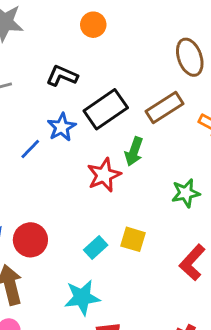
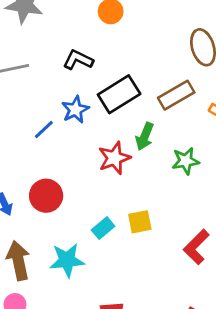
green star: (186, 193) -> (186, 161), moved
yellow square: (133, 239) -> (140, 222), turned -30
red circle: (30, 240) -> (46, 196), moved
cyan star: (82, 297) -> (67, 260), moved

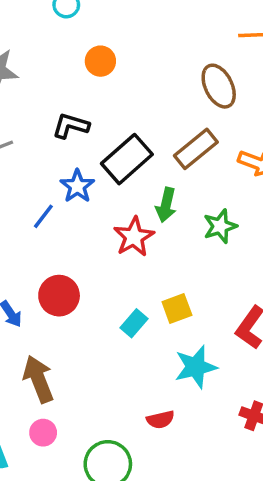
cyan star: (67, 260) -> (196, 367), moved

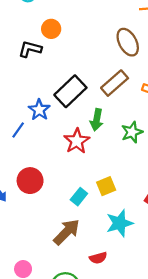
black L-shape: (71, 126) -> (30, 49), moved
brown arrow: (38, 379) -> (67, 232), moved, turned 68

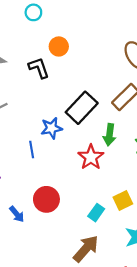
black L-shape: (30, 49) -> (39, 68), turned 60
blue star: (39, 110) -> (52, 128), turned 30
blue line: (18, 130) -> (32, 150), turned -42

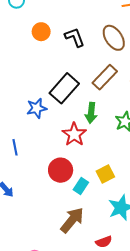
black L-shape: (39, 68) -> (75, 37), moved
blue line: (32, 150) -> (15, 147), moved
red circle: (46, 199) -> (61, 170), moved

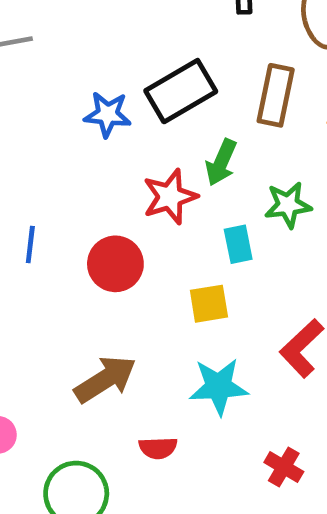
brown rectangle: (105, 77) -> (276, 95), turned -50
blue line: (15, 147) -> (30, 245), moved
cyan rectangle: (81, 186) -> (238, 244), moved, turned -63

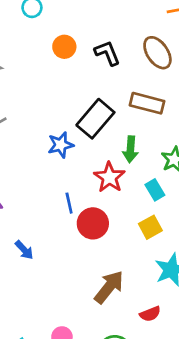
brown rectangle: (276, 95) -> (147, 103), turned -68
blue line: (30, 245) -> (69, 203), moved

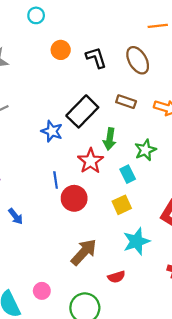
brown rectangle: (147, 103) -> (126, 102), size x0.7
blue star: (61, 145) -> (52, 131), turned 30

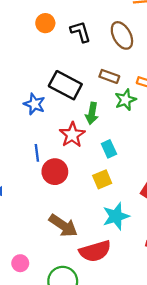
black rectangle: (82, 111) -> (65, 85), turned 72
green star: (145, 150) -> (125, 100), moved
brown arrow: (84, 252) -> (63, 226), turned 80
red semicircle: (116, 277) -> (95, 251), size x1.8

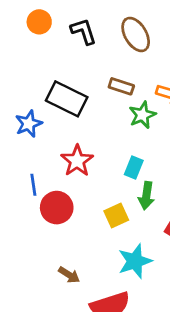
blue star: (34, 104) -> (29, 124), turned 30
green arrow: (92, 113) -> (146, 196), moved
cyan rectangle: (109, 149) -> (134, 168), moved, turned 49
brown arrow: (63, 226) -> (69, 275), size x0.6

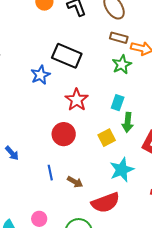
brown rectangle: (121, 86) -> (119, 38), moved
blue line: (33, 185) -> (50, 173), moved

